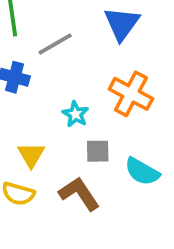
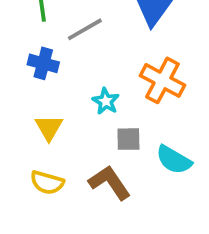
yellow triangle: (31, 155) -> (49, 128), moved

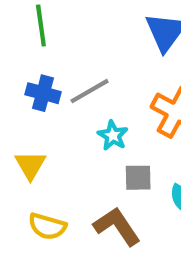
gray line: (85, 29) -> (90, 91), moved
yellow triangle: (49, 128) -> (30, 165), moved

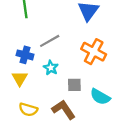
blue cross: (43, 93) -> (25, 55), moved
cyan star: (113, 135) -> (51, 68), moved

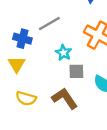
cyan star: (51, 68) -> (63, 53), moved

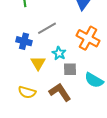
yellow triangle: (17, 64) -> (38, 63), moved

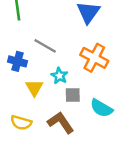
gray line: (47, 28) -> (45, 46), turned 60

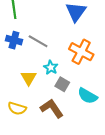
blue cross: (17, 61) -> (14, 40), moved
gray square: (73, 95) -> (62, 84), turned 32

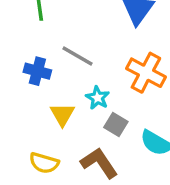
blue cross: (14, 40) -> (37, 71), moved

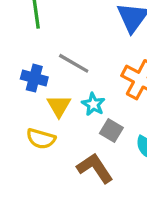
yellow triangle: (62, 114) -> (59, 106), moved
yellow semicircle: (44, 163) -> (41, 139), moved

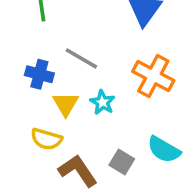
gray square: (111, 130) -> (122, 162), moved
brown L-shape: (95, 168) -> (78, 171), moved

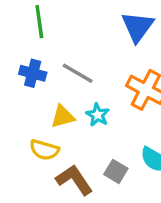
blue cross: (39, 74) -> (33, 73), moved
yellow triangle: (66, 104) -> (63, 117), turned 45

